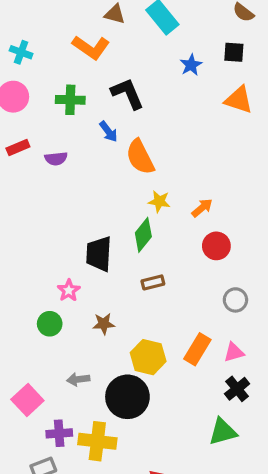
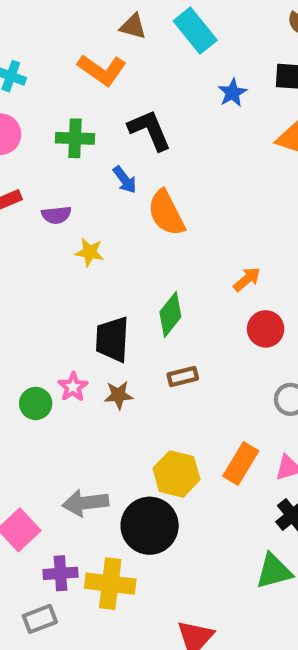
yellow star: (159, 201) -> (90, 252), moved
green circle: (50, 324) -> (36, 403), moved
brown star: (104, 324) -> (119, 395), moved
gray arrow: (78, 379) -> (85, 503), size x1.5

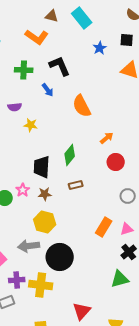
orange semicircle: (166, 213) -> (82, 106), moved
yellow hexagon: (177, 474) -> (45, 222), moved

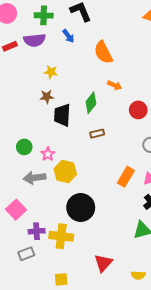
purple semicircle: (15, 107) -> (34, 40), moved, size x1.5
orange arrow: (107, 138) -> (115, 85), moved, turned 64
pink star: (23, 190) -> (48, 154), moved
brown star: (45, 194) -> (47, 97), moved
gray arrow: (29, 246) -> (34, 178), moved

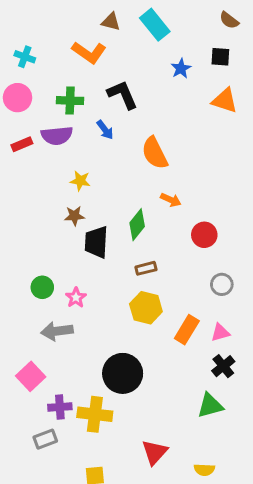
yellow hexagon: (65, 172) -> (146, 308), moved

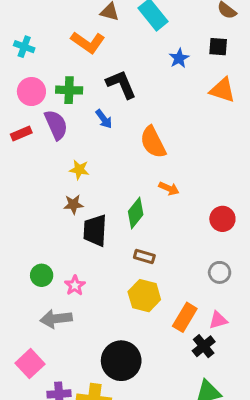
pink circle: (18, 98) -> (31, 92), moved
purple semicircle: (57, 136) -> (56, 125), turned -108
red circle: (204, 235) -> (222, 219), moved
brown rectangle: (146, 268) -> (144, 256), turned 30
black cross: (223, 366) -> (204, 346), moved

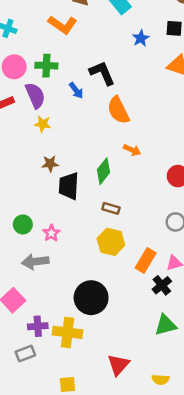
black L-shape: (121, 84) -> (102, 73), moved
yellow star: (79, 170) -> (43, 124), moved

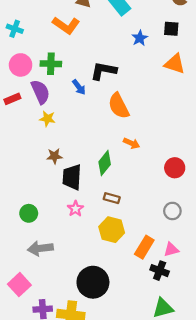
black L-shape: (102, 73) -> (103, 71), turned -56
pink star: (51, 233) -> (75, 209), moved
black cross: (162, 285) -> (160, 271), turned -30

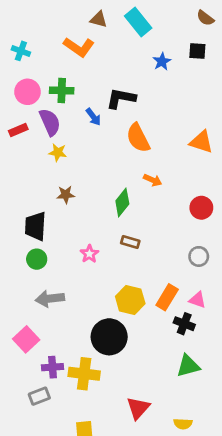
orange triangle: (175, 64) -> (201, 142), moved
black trapezoid: (72, 177) -> (35, 226), moved
yellow hexagon: (112, 230) -> (130, 300), moved
pink triangle: (171, 250) -> (197, 300), turned 35

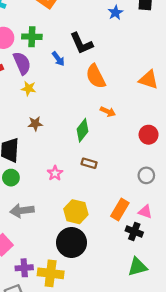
black L-shape: (121, 98) -> (81, 43), turned -125
yellow hexagon: (130, 300) -> (76, 212), moved

